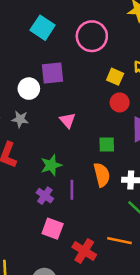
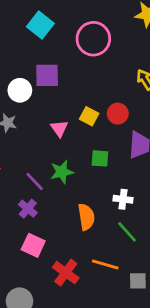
yellow square: (115, 77) -> (89, 116), moved
green star: (51, 165) -> (62, 172), moved
orange semicircle: (102, 175) -> (86, 217), moved
purple line: (72, 190) -> (35, 181), moved, turned -48

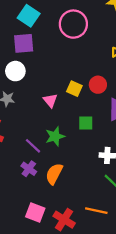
purple square: (47, 75) -> (24, 43), moved
orange semicircle: (86, 217) -> (54, 174), moved, turned -140
pink square: (33, 245) -> (35, 213), moved

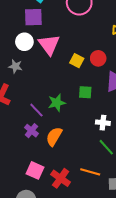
pink triangle: (50, 100) -> (49, 45), moved, size x1.6

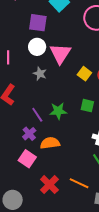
purple square: (33, 17) -> (38, 23), moved
gray star: (15, 66) -> (40, 74), moved
orange semicircle: (54, 136) -> (50, 143), turned 42
pink square: (35, 170) -> (27, 159), moved

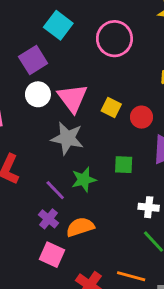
purple square: (38, 23) -> (33, 60), turned -30
gray star: (40, 74) -> (67, 138), moved, size x1.6
yellow square: (84, 74) -> (111, 107), moved

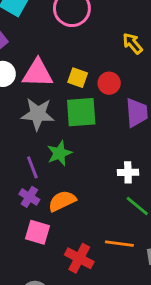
pink triangle: (72, 98) -> (38, 73), turned -44
green square: (124, 165) -> (81, 112), moved, size x1.6
purple line: (55, 190) -> (32, 167), turned 30

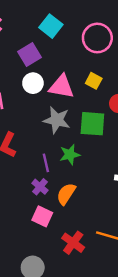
yellow square: (78, 78) -> (94, 81), moved
orange semicircle: (62, 201) -> (66, 194), turned -40

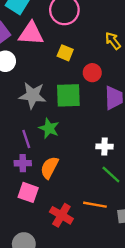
pink triangle: (62, 87) -> (31, 34), moved
green star: (70, 155) -> (49, 128), turned -30
purple cross: (40, 187) -> (23, 163), turned -35

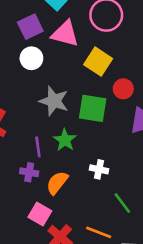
yellow square: (65, 53) -> (98, 62), size x1.5
white cross: (105, 147) -> (99, 169), moved
pink square: (28, 192) -> (40, 214), moved

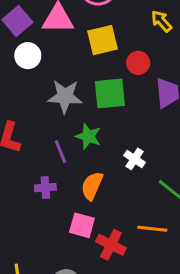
yellow square: (98, 62) -> (102, 40), turned -32
white cross: (99, 169) -> (135, 159), turned 36
purple cross: (29, 172) -> (45, 188), moved

